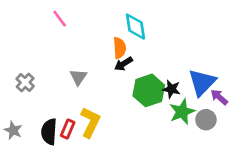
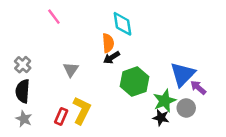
gray cross: (25, 82) -> (23, 65), moved
black star: (171, 89) -> (161, 118), moved
gray star: (13, 130) -> (24, 119), moved
black semicircle: (49, 132) -> (23, 91), moved

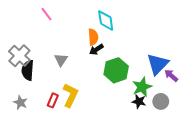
gray cross: (23, 65) -> (19, 56), size x1.5
black semicircle: (23, 91) -> (28, 70), moved
gray circle: (186, 108) -> (161, 101), moved

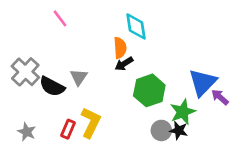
black semicircle: (28, 70) -> (52, 86), moved, turned -66
gray circle: (161, 101) -> (161, 130), moved

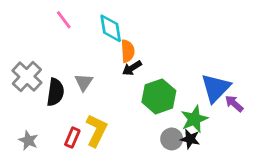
cyan diamond: (136, 26) -> (111, 28), moved
black semicircle: (52, 86) -> (55, 92), turned -110

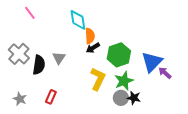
pink line: (64, 20) -> (30, 13), moved
green hexagon: (159, 96) -> (119, 55), moved
green star: (194, 119) -> (124, 81), moved
yellow L-shape: (96, 130) -> (98, 79), moved

